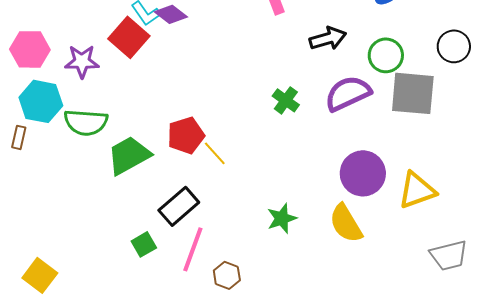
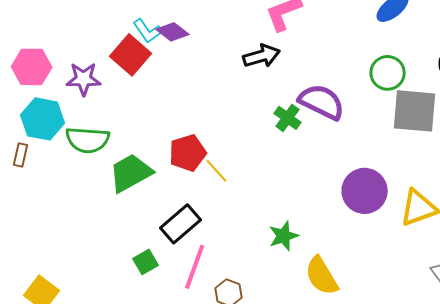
black arrow: (328, 38) -> (262, 56), moved
purple semicircle: (348, 93) -> (322, 102), moved, turned 51
yellow semicircle: (346, 223) -> (322, 276), moved

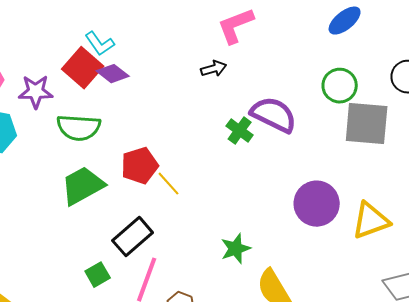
purple diamond: (173, 32) -> (113, 74), moved
black arrow: (262, 56) -> (214, 69), size x0.7
green semicircle: (88, 140) -> (79, 128), moved

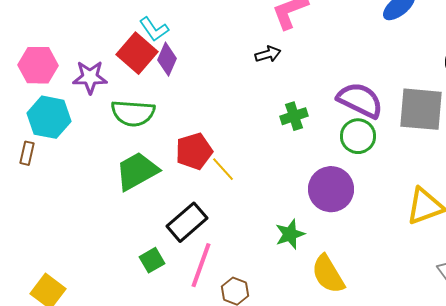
purple diamond: (113, 74) -> (167, 59), turned 76
green circle: (340, 86) -> (358, 136), moved
purple semicircle: (274, 115) -> (360, 100), moved
green cross: (240, 131) -> (294, 116), turned 36
purple circle: (317, 204) -> (331, 189), moved

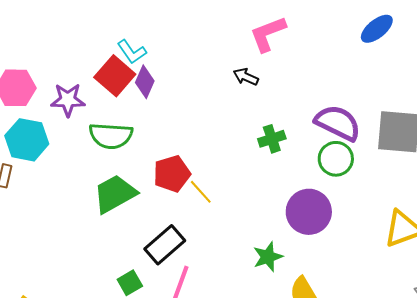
black arrow: (268, 54) -> (246, 77), turned -140

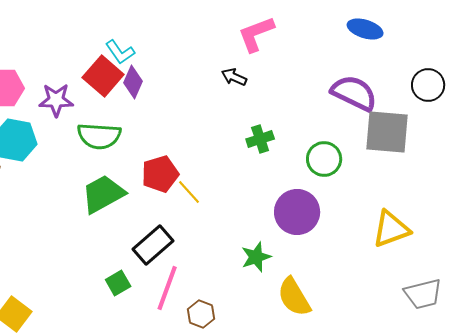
blue ellipse: (377, 29) -> (365, 29), turned 56
purple semicircle: (338, 123) -> (354, 93), moved

